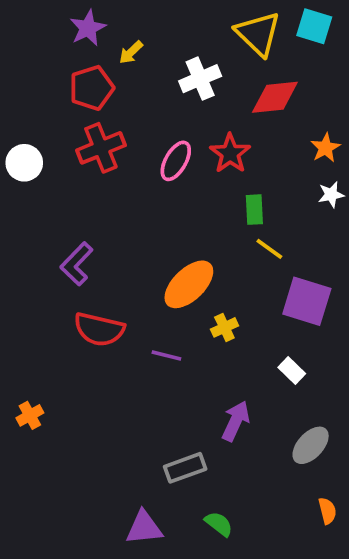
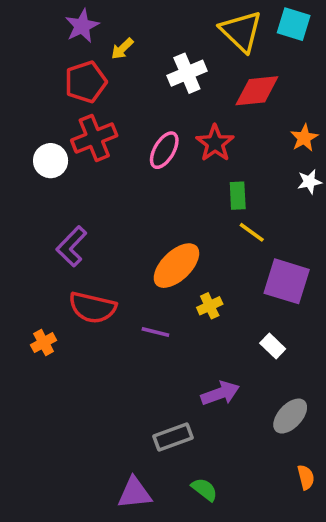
white circle: (24, 163) -> (51, 161), moved
orange cross: (30, 415) -> (44, 343), moved
purple arrow: (236, 421) -> (220, 393), turned 45

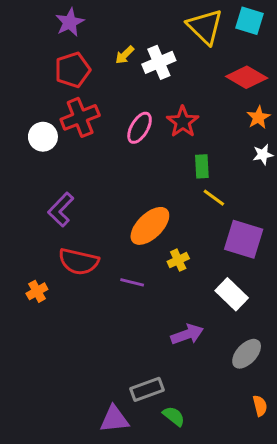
yellow arrow: (122, 49) -> (125, 55), moved
red diamond: (257, 91) -> (247, 77), moved, turned 36
white rectangle: (273, 346) -> (232, 294), size x1.5
gray rectangle: (173, 437) -> (147, 389), moved

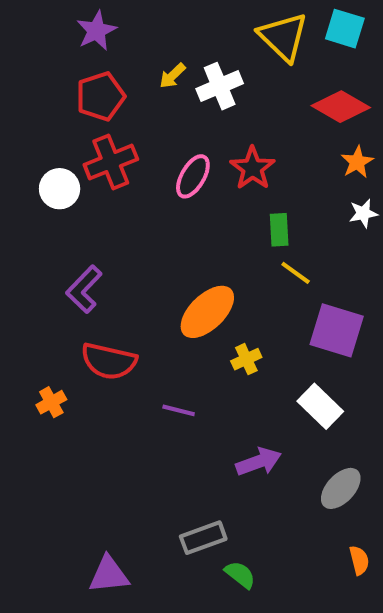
purple line: (132, 282) -> (179, 410), moved
purple triangle: (114, 419) -> (109, 575), moved

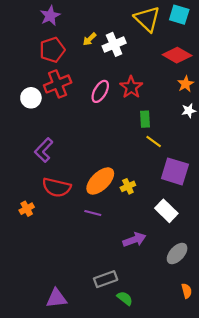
orange ellipse: (207, 312) -> (100, 181), moved

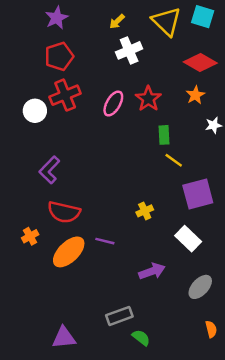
yellow arrow: (90, 39) -> (117, 21), moved
orange star: (186, 84) -> (195, 95), moved
purple square: (175, 171) -> (198, 194), turned -32
orange ellipse: (100, 181) -> (69, 252), moved

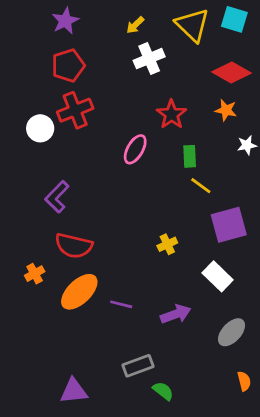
orange star: (195, 95) -> (226, 110), turned -30
pink ellipse: (113, 104) -> (135, 149), moved
purple line: (105, 241) -> (121, 304), moved

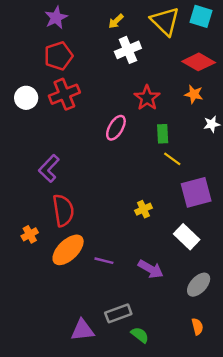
white circle: (40, 128) -> (26, 98), moved
red semicircle: (74, 246) -> (63, 210), turned -112
purple arrow: (176, 314) -> (151, 269), turned 50
orange semicircle: (244, 381) -> (197, 327), moved
purple triangle: (74, 391) -> (82, 330), moved

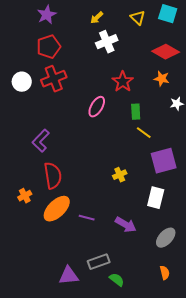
yellow triangle: (165, 21) -> (138, 18), size x0.6
white rectangle: (187, 237) -> (156, 198), turned 60

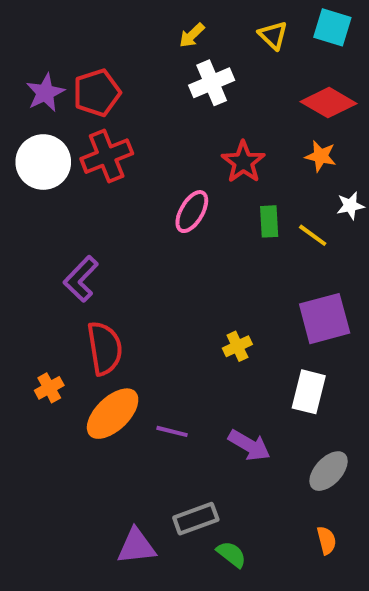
purple star: (47, 15) -> (45, 93), moved
white circle: (22, 82) -> (43, 162), size x1.4
yellow line: (144, 133) -> (313, 235), moved

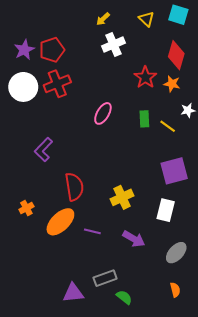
red diamond: (329, 103) -> (176, 55), turned 76
red star: (243, 162) -> (145, 77), moved
yellow cross: (237, 346) -> (122, 197), moved, size x1.5
red semicircle: (105, 348) -> (74, 187), moved

